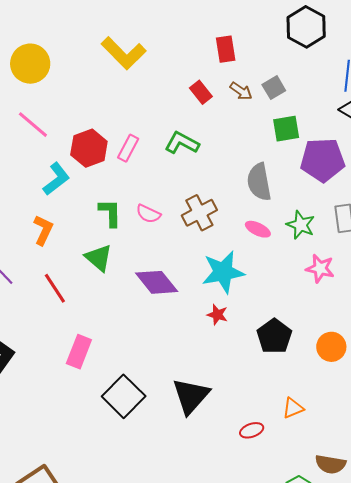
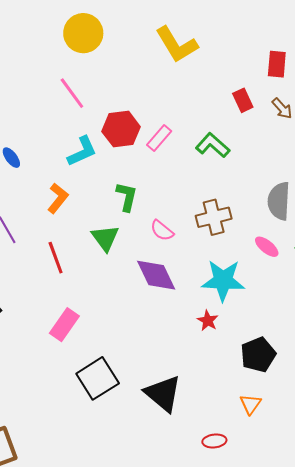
pink semicircle: (148, 214) -> (162, 231), moved
black triangle: (191, 396) -> (163, 394), turned -45
orange triangle: (293, 408) -> (250, 404), moved, turned -45

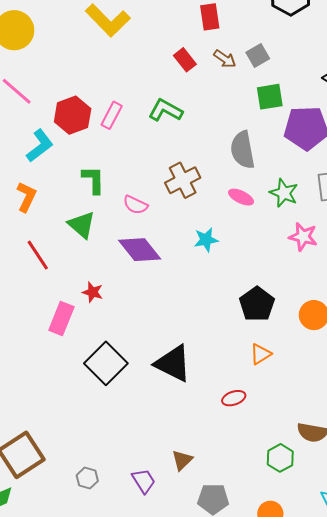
cyan star: (223, 280) -> (206, 240), size x0.6
red star: (208, 321) -> (93, 292), moved
orange triangle: (250, 404) -> (261, 354), turned 35

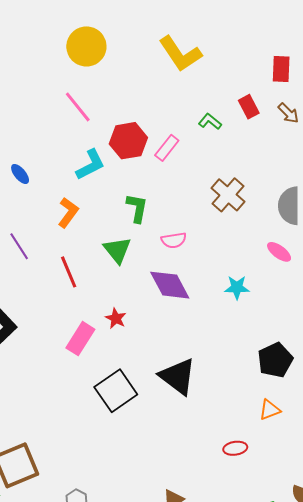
green L-shape: (165, 110) -> (210, 122), moved, size x0.7
brown cross: (183, 180) -> (228, 195), moved, turned -32
pink semicircle: (135, 205) -> (174, 240), turned -45
black triangle: (173, 363) -> (178, 377), moved

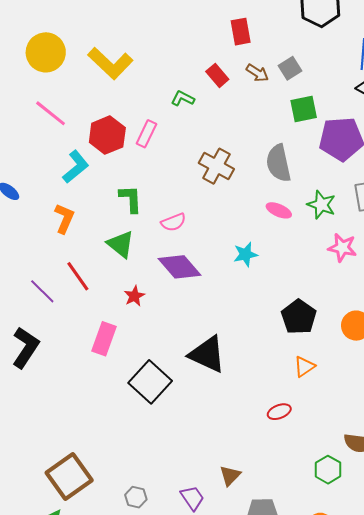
yellow L-shape: (180, 54) -> (110, 63), moved
purple line: (19, 246) -> (42, 291), moved
red star: (116, 318) -> (134, 296), moved, turned 30

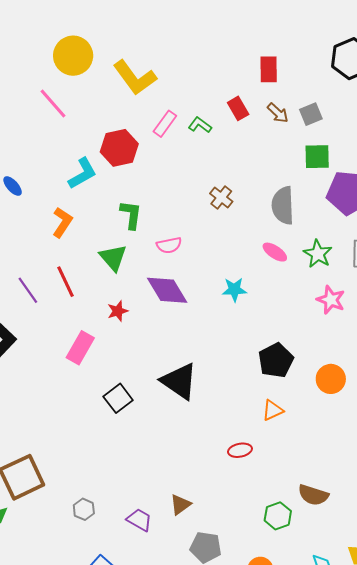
pink line: (51, 113) -> (53, 103), moved
pink rectangle: (146, 134) -> (165, 124), moved
brown cross: (216, 166) -> (221, 198), size x0.7
black square: (150, 382) -> (118, 398), size x0.7
purple trapezoid: (192, 498) -> (139, 520), turned -36

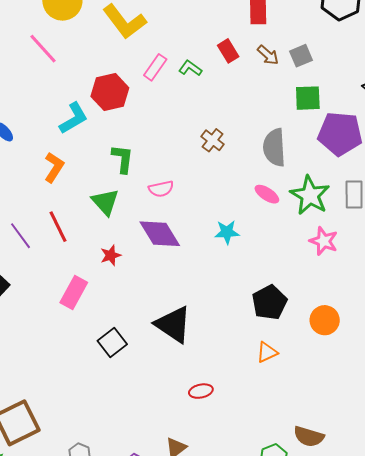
green star: (318, 254) -> (310, 195), size x1.4
red ellipse: (240, 450) -> (201, 391), moved

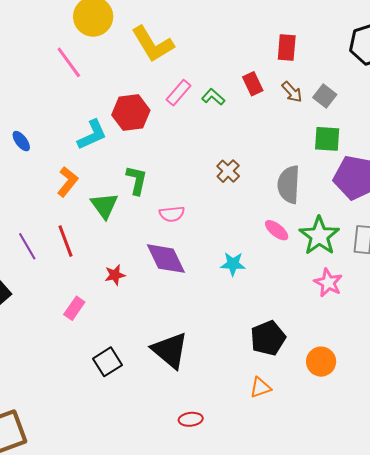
gray square: (301, 56) -> (325, 96), turned -35
green triangle: (105, 202) -> (104, 206), moved
pink rectangle: (74, 292) -> (74, 308), size x0.7

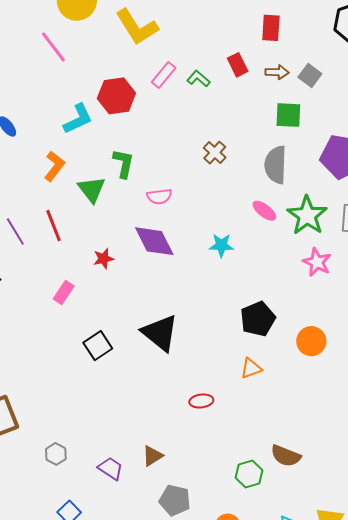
brown arrow: (292, 92) -> (277, 72), turned -45
green square: (327, 139) -> (288, 115), moved
red ellipse: (191, 419) -> (201, 401), moved

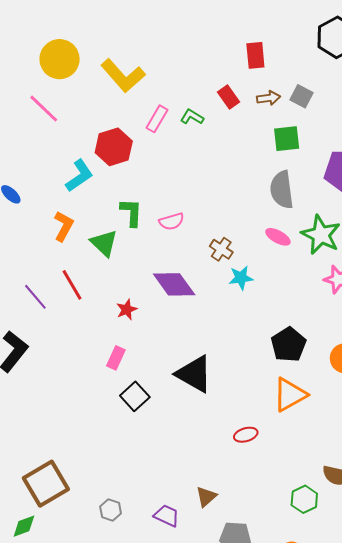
brown cross: (215, 153) -> (221, 249), moved
pink semicircle: (159, 197) -> (172, 221), moved
pink rectangle: (64, 293) -> (116, 358), moved
orange triangle: (251, 368) -> (290, 395), size x1.6

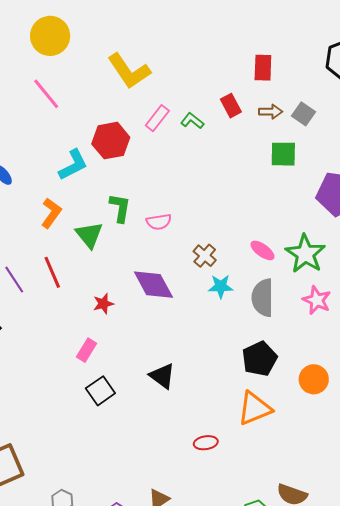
yellow circle: (60, 59) -> (50, 36), moved
gray semicircle: (282, 190) -> (263, 298), moved
black triangle: (194, 374) -> (162, 376), size x0.7

